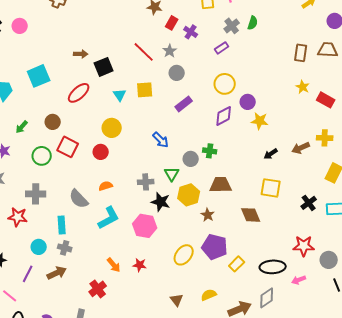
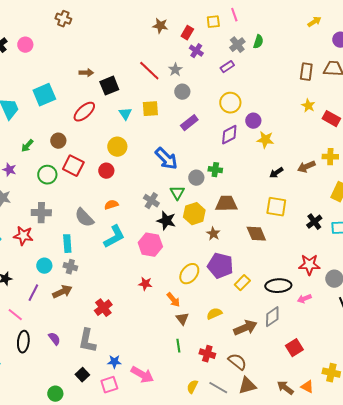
red rectangle: (172, 23) -> (187, 33), moved
blue arrow: (161, 140) -> (166, 159), size x1.4
gray cross: (146, 182) -> (151, 201), turned 35
orange arrow: (114, 265) -> (173, 300), moved

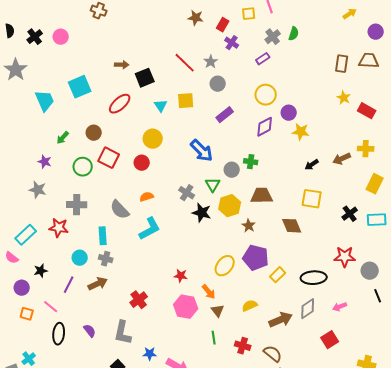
pink hexagon: (150, 245) -> (186, 307), moved
pink arrow: (304, 299) -> (340, 307), moved

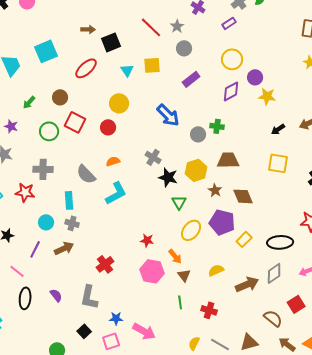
green triangle: (213, 185) -> (179, 202), moved
brown diamond: (292, 226) -> (243, 196), moved
brown semicircle: (273, 354) -> (273, 318), moved

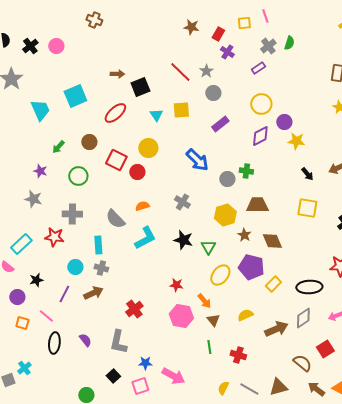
red square: (75, 122) -> (116, 160), moved
black arrow: (278, 129) -> (307, 174), turned -96
black star: (168, 177) -> (183, 240), moved

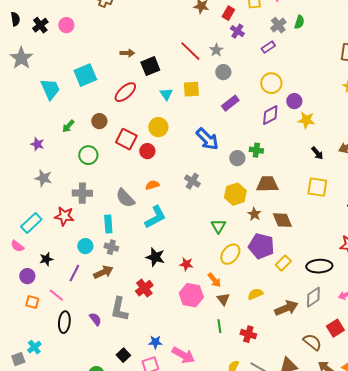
purple star: (40, 171) -> (37, 144), moved
black star: (183, 240) -> (155, 257), moved
gray L-shape: (118, 342) -> (119, 309), moved

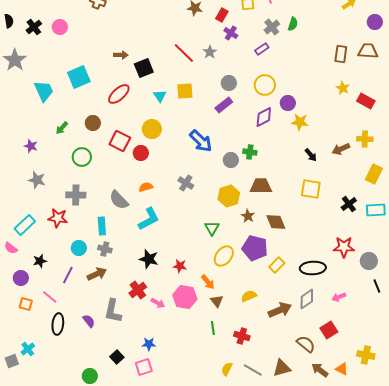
gray circle: (223, 72) -> (229, 83), moved
pink arrow: (183, 355) -> (158, 303), moved, size x0.6

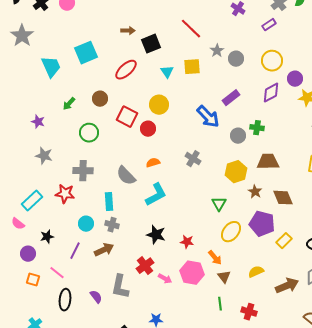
gray star: (210, 52) -> (217, 51), moved
purple rectangle: (224, 105) -> (231, 98), moved

